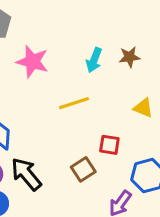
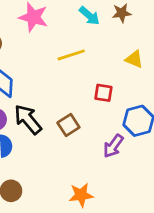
cyan arrow: (94, 60) -> (89, 16), turned -70
brown square: (83, 169) -> (68, 125), moved

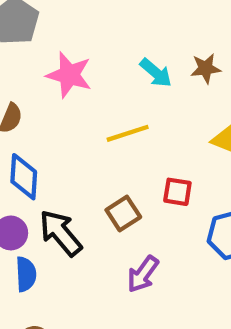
brown square: (68, 125) -> (123, 213), moved
purple arrow: (113, 146) -> (143, 274), moved

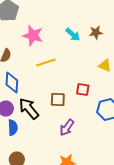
yellow line: (128, 133) -> (46, 63), moved
brown square: (123, 213) -> (58, 100), turned 35

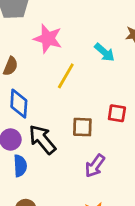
cyan arrow: (73, 35) -> (104, 52), moved
yellow line: (46, 63) -> (66, 76), turned -42

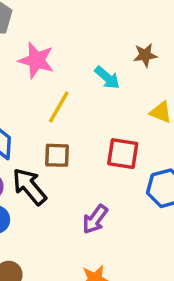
red square: (117, 113) -> (123, 154), size x1.4
brown square: (82, 127) -> (57, 155), moved

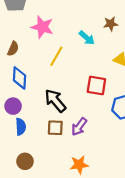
brown square: (57, 155) -> (55, 128), moved
black arrow: (29, 186) -> (55, 101), moved

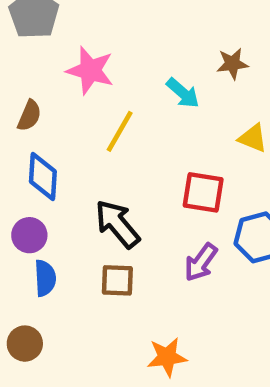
purple arrow: (79, 127) -> (201, 262), moved
brown circle: (25, 161) -> (25, 344), moved

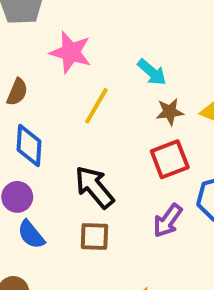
brown star: (232, 64) -> (170, 112), moved
red square: (203, 192) -> (170, 159), turned -30
blue semicircle: (45, 278) -> (31, 235), turned 144

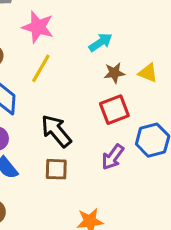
cyan arrow: (152, 72) -> (101, 42), turned -75
yellow line: (96, 106) -> (41, 68), moved

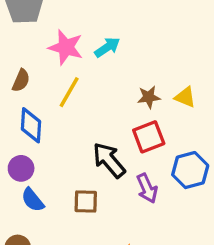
cyan arrow: (101, 42) -> (107, 47), moved
black arrow: (56, 131) -> (109, 160), moved
purple arrow: (113, 157) -> (147, 188), turned -60

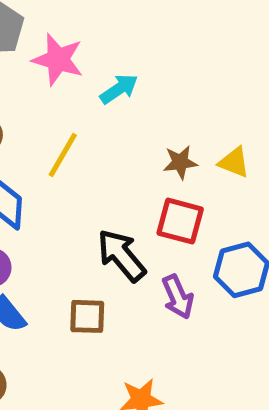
pink star: (66, 47) -> (58, 60), moved
red square: (149, 137) -> (180, 221), turned 36

